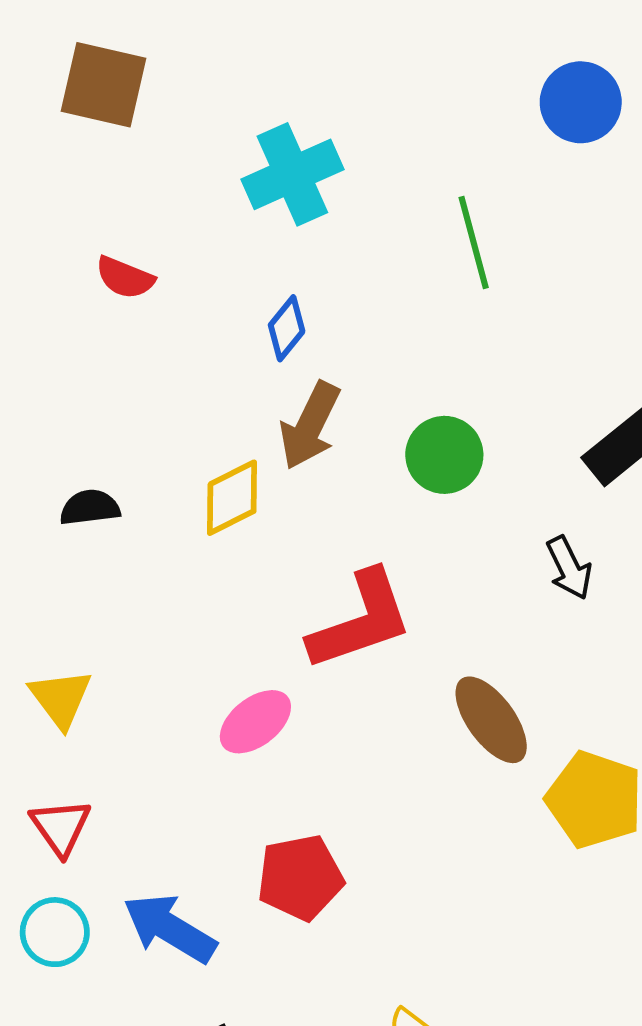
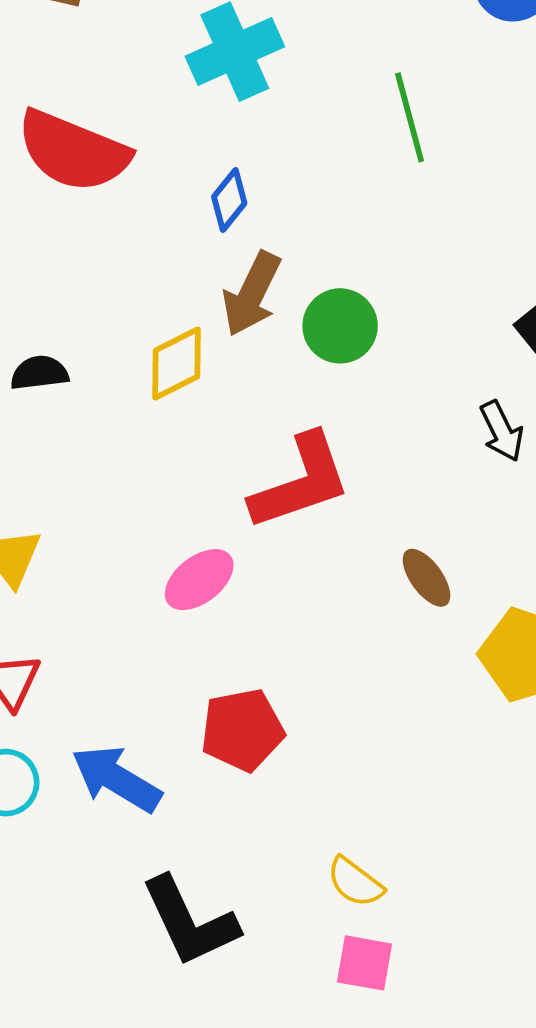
red semicircle: (125, 278) -> (73, 151), size x2.0
green circle: (444, 455) -> (340, 326), moved
brown ellipse: (491, 720) -> (427, 578), size x0.7

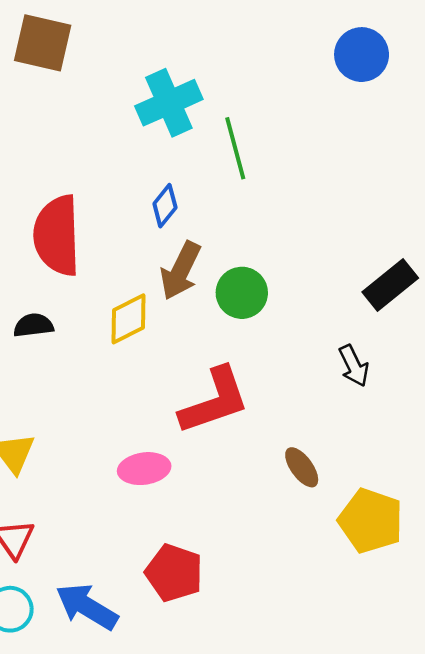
green line: (410, 117) -> (235, 148), moved
red semicircle: (73, 151) -> (57, 236), moved, turned 66
pink ellipse: (199, 580) -> (144, 469), turned 30
red pentagon: (242, 730) -> (174, 573), turned 30

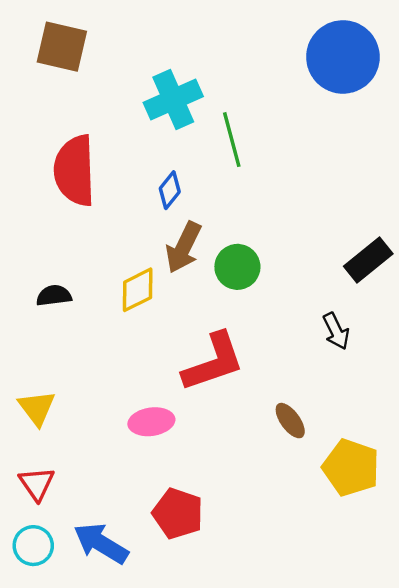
blue circle: (362, 55) -> (343, 57), size x1.5
red semicircle: (57, 236) -> (75, 171), moved

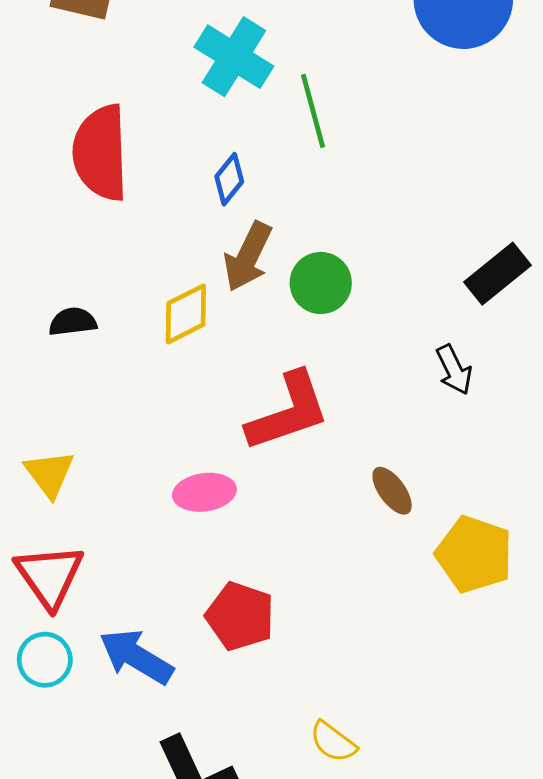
cyan cross: (173, 99) -> (234, 57), turned -34
red triangle: (37, 484) -> (49, 576), size x1.4

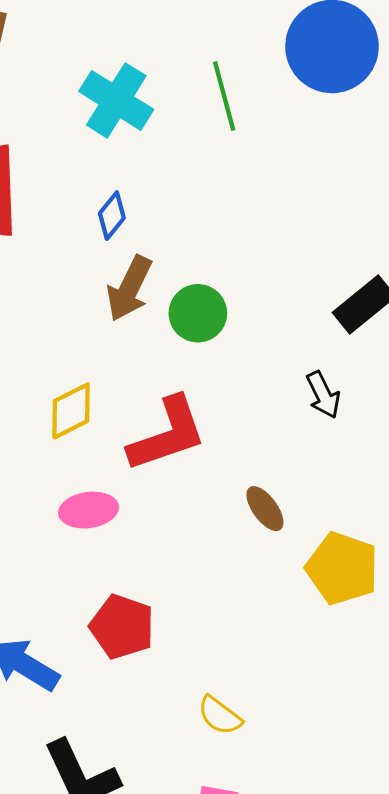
green line: (313, 111) -> (224, 96), moved
yellow diamond: (186, 314) -> (71, 411), moved
yellow semicircle: (333, 742) -> (220, 716), moved

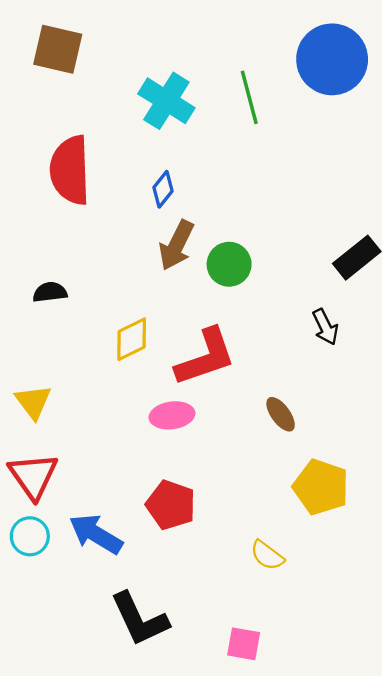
pink ellipse: (89, 510) -> (172, 415), moved
yellow pentagon: (342, 568) -> (321, 487), moved
yellow semicircle: (220, 716) -> (267, 555), moved

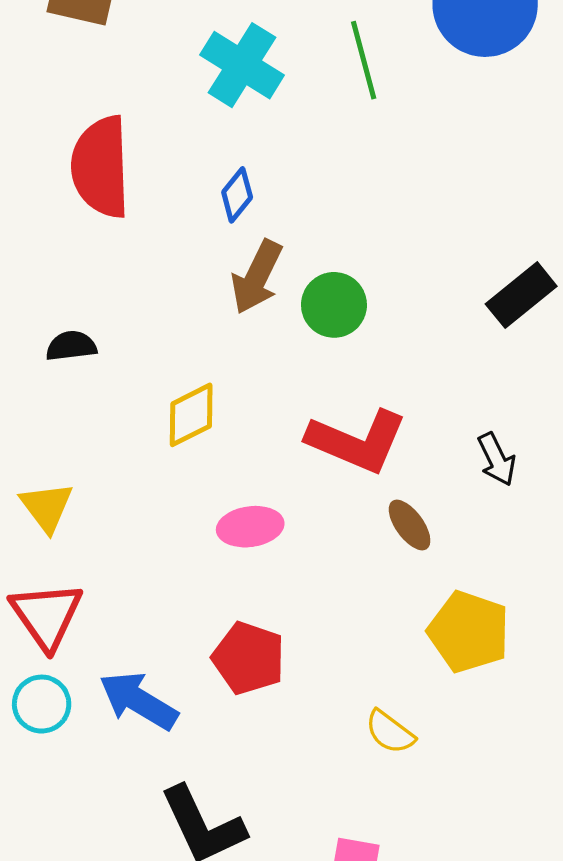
black arrow: (325, 327) -> (497, 459), moved
red L-shape: (206, 357) -> (357, 441), moved, turned 42

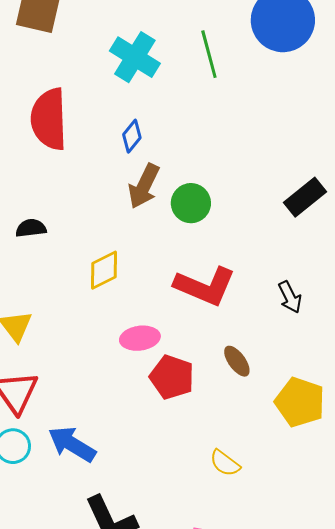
brown ellipse: (410, 525) -> (237, 361), moved
yellow pentagon: (469, 632) -> (300, 402), moved
red pentagon: (249, 658) -> (172, 377), moved

